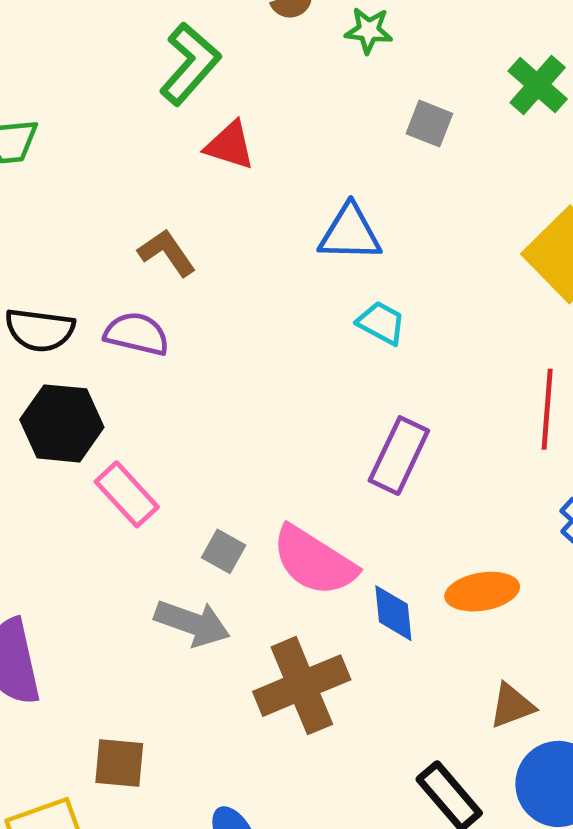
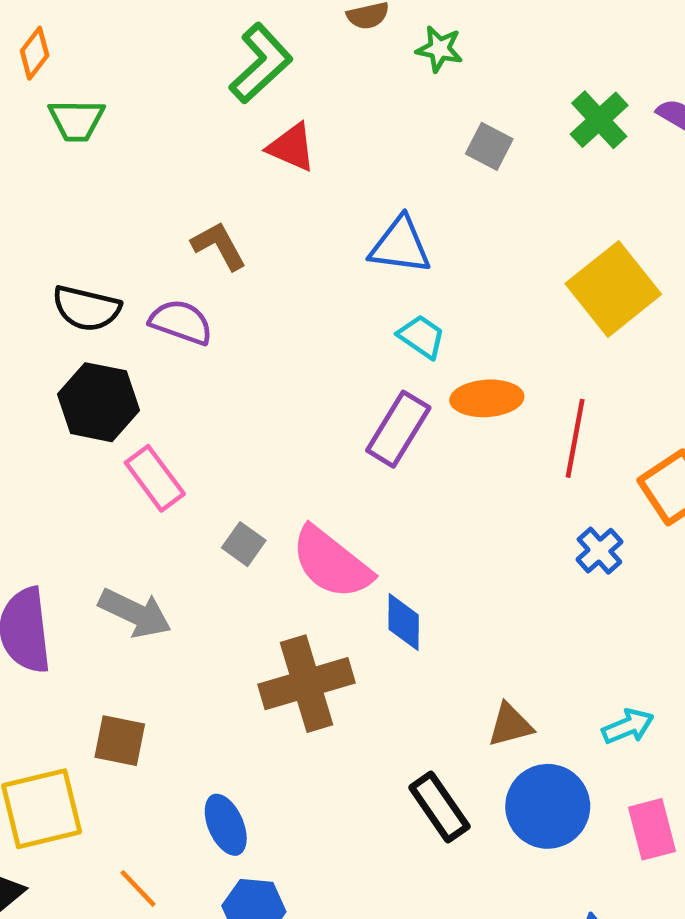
purple rectangle: (399, 456) -> (398, 429), moved
orange ellipse: (482, 592) -> (487, 398), moved
gray arrow: (192, 623) -> (135, 613), moved

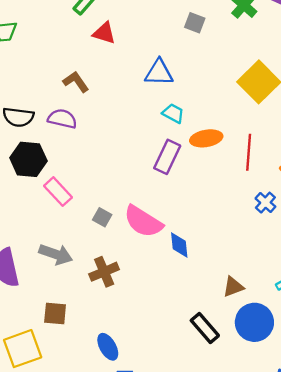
brown cross: (306, 684) -> (104, 272), moved, size x0.7

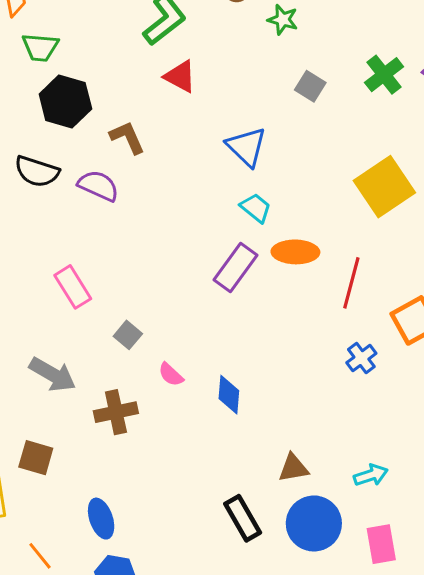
blue triangle: (159, 73) -> (247, 147), turned 32
black hexagon: (28, 159) -> (65, 101), moved
pink semicircle: (143, 221) -> (171, 374), moved, size x0.5

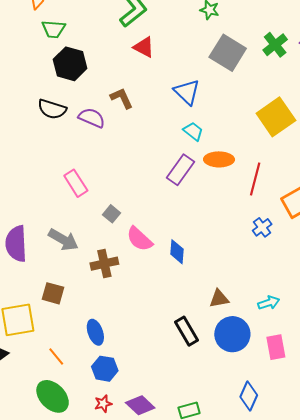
gray square: (310, 86) -> (228, 53), size x1.8
brown L-shape: (127, 137) -> (122, 98), moved
pink semicircle: (171, 374) -> (139, 239), size x1.6

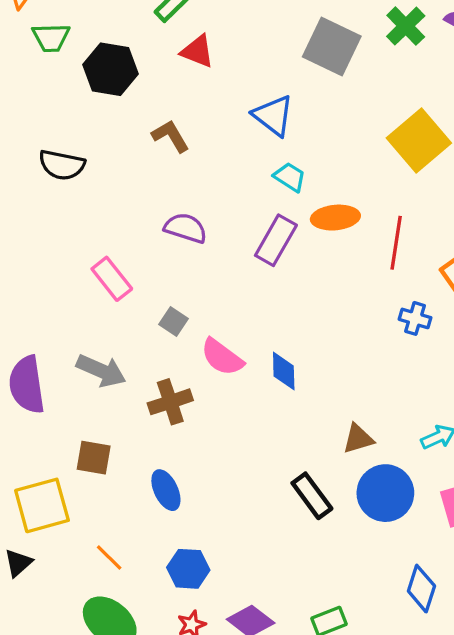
black hexagon: (70, 64) -> (111, 69), moved
purple semicircle: (92, 118) -> (186, 228), moved
blue cross: (262, 227) -> (415, 318), turned -30
blue ellipse: (95, 332) -> (166, 490), moved

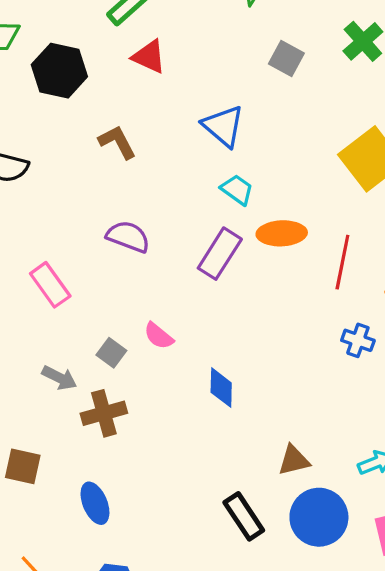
gray square: (332, 46) -> (286, 58), size x0.6
gray square: (174, 322) -> (111, 353), moved
pink semicircle: (222, 357) -> (159, 336), moved, size x0.7
gray arrow: (101, 371) -> (59, 378), moved, size x0.7

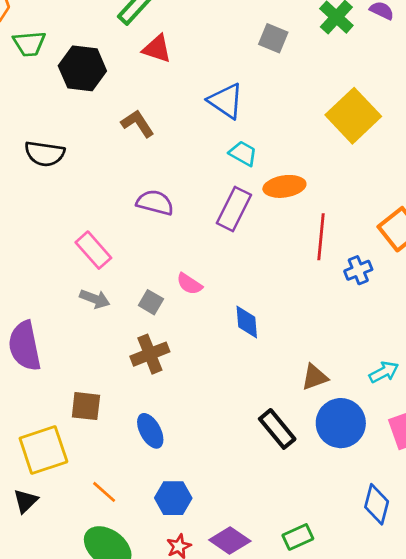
red line: (342, 262) -> (321, 237), moved
blue cross: (358, 340) -> (358, 270), turned -36
gray arrow: (59, 378) -> (95, 299), moved

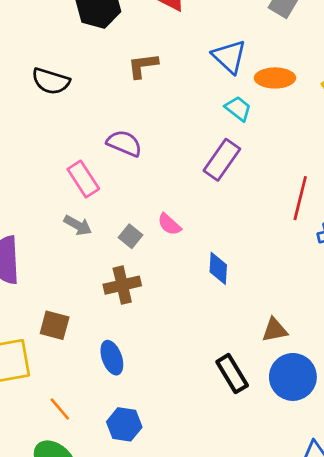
brown L-shape: (138, 124) -> (143, 66), turned -72
orange ellipse: (284, 186) -> (275, 78), moved
purple semicircle: (155, 203) -> (124, 143), moved

